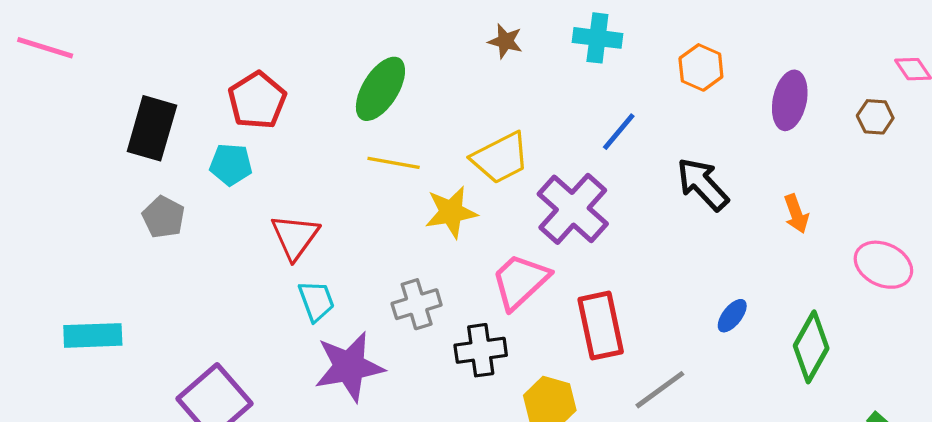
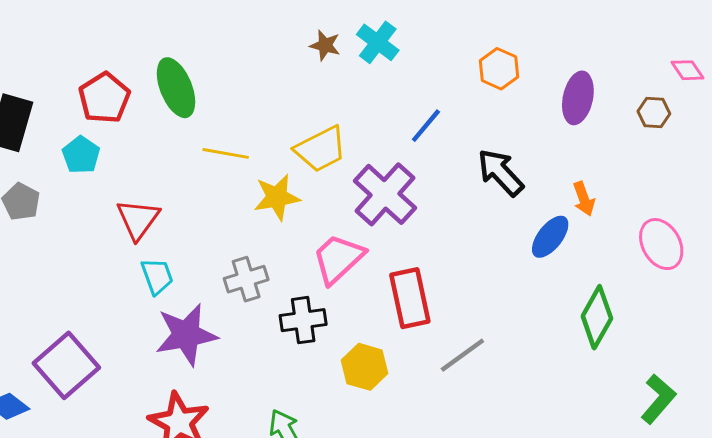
cyan cross: (597, 38) -> (378, 42), moved, turned 30
green ellipse: (380, 89) -> (176, 88), moved, turned -54
cyan pentagon: (231, 164) -> (81, 155), turned 30
pink ellipse: (883, 265) -> (661, 244), turned 36
blue ellipse: (732, 316) -> (550, 237), moved, size x1.4

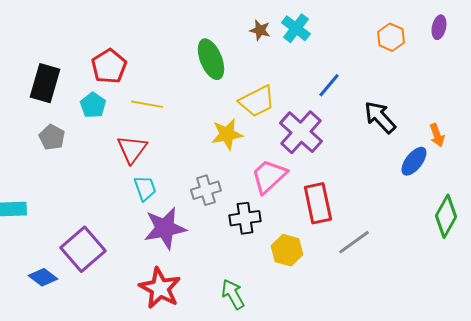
orange hexagon: (499, 69) -> (391, 37), moved
green ellipse: (176, 88) -> (211, 59), moved
purple ellipse: (578, 98) -> (439, 27), moved, size x0.7
yellow line: (226, 153) -> (147, 104), moved

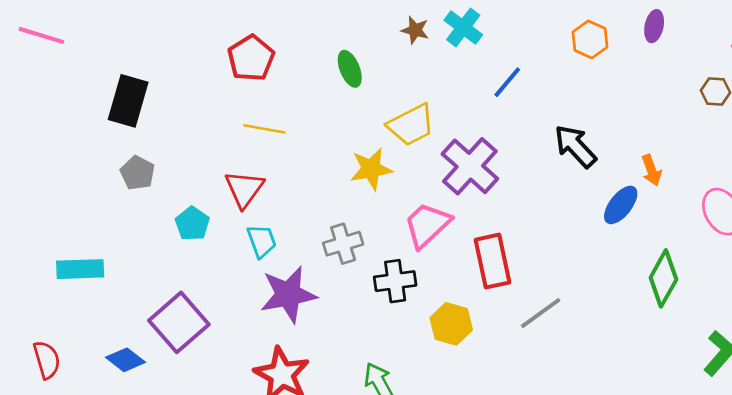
green ellipse: (211, 59) -> (350, 69), size x0.7
red pentagon: (109, 66) -> (251, 58), moved
blue line: (329, 85) -> (507, 82), moved
cyan pentagon: (93, 105) -> (192, 224), moved

